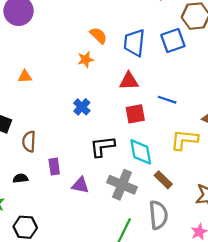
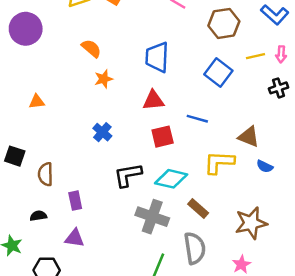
orange semicircle: (98, 35) -> (91, 48), moved
blue square: (173, 41) -> (218, 73), moved, turned -30
cyan diamond: (141, 152) -> (171, 179), turned -64
purple triangle: (80, 185) -> (75, 238), moved

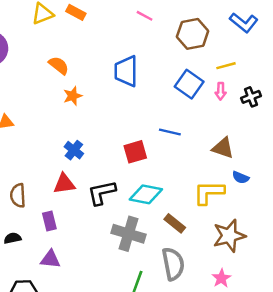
pink arrow: (281, 54) -> (221, 91), moved
red triangle: (153, 100) -> (64, 184), moved
yellow L-shape: (219, 162) -> (209, 192), moved

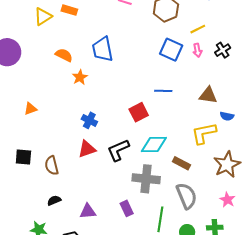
blue trapezoid: (126, 71) -> (103, 49), moved
purple rectangle: (49, 221) -> (127, 208), moved

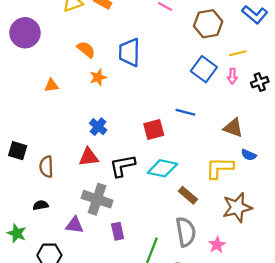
orange triangle: (30, 109) -> (51, 85), moved
gray cross: (146, 179) -> (97, 199), moved
pink star: (227, 200) -> (217, 245), moved

